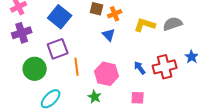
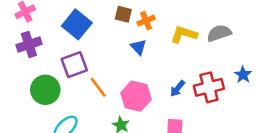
orange line: (77, 67) -> (98, 87), turned -30
blue arrow: (140, 68) -> (178, 89), turned -104

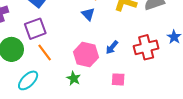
orange line: (98, 87) -> (45, 53), moved
blue arrow: (178, 89) -> (112, 47), moved

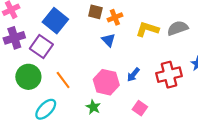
purple square: (35, 29) -> (41, 47), moved, turned -35
pink square: (118, 79) -> (140, 108), turned 32

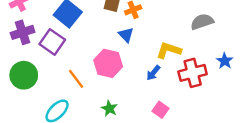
yellow L-shape: (147, 29) -> (169, 50), moved
green circle: (28, 77) -> (24, 75), moved
pink hexagon: (106, 82) -> (108, 63), moved

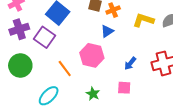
blue triangle: (126, 35) -> (107, 31), turned 40
yellow L-shape: (169, 50) -> (143, 20), moved
pink square: (160, 110) -> (124, 88), moved, turned -32

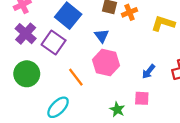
purple cross: (19, 29) -> (26, 34), turned -30
blue triangle: (107, 31) -> (102, 36), moved, turned -32
green star: (93, 94) -> (117, 110), moved

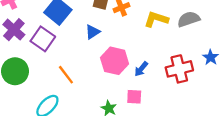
blue triangle: (102, 36) -> (93, 32), turned 32
pink hexagon: (106, 63) -> (115, 61), moved

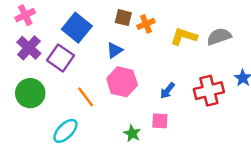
pink hexagon: (115, 61) -> (122, 82), moved

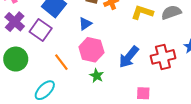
blue arrow: (167, 91) -> (129, 57), size x1.6
pink square: (160, 121) -> (143, 93), moved
green star: (132, 133) -> (97, 76), moved

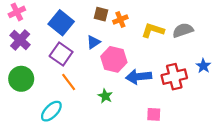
purple square: (41, 30) -> (61, 54), moved
pink hexagon: (91, 50) -> (114, 59), moved
blue arrow: (129, 57) -> (139, 77), turned 45

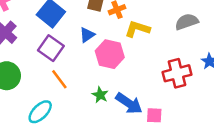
yellow L-shape: (153, 30) -> (137, 29), moved
blue arrow: (139, 77) -> (129, 103), moved, turned -140

